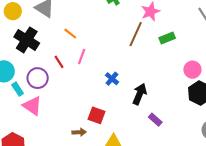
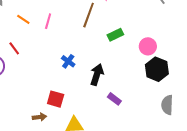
green rectangle: (167, 38) -> (115, 35), moved
pink line: (82, 57) -> (48, 21), moved

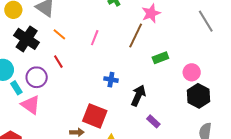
orange line: (23, 19) -> (59, 34), moved
blue cross: (68, 61) -> (111, 80), turned -32
red square: (56, 99) -> (95, 116), size x1.4

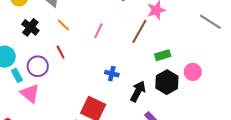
gray line: (206, 21) -> (210, 22), turned -30
black cross: (27, 39) -> (30, 27), size x0.7
black hexagon: (198, 96) -> (167, 82), moved

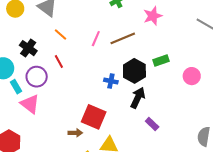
black cross: (30, 27) -> (28, 48), moved
brown line: (139, 31) -> (123, 38), moved, turned 40
black hexagon: (167, 82) -> (134, 71), moved

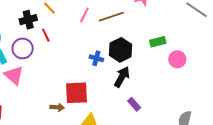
black cross: (28, 48) -> (28, 20), moved, turned 36
green rectangle: (161, 61) -> (158, 42), moved
red square: (94, 117) -> (76, 93), turned -30

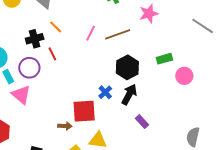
blue cross: (96, 58) -> (105, 92), moved, turned 32

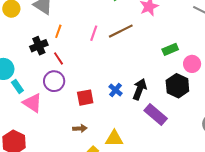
orange line: (56, 27) -> (58, 31), turned 72
black hexagon: (127, 67) -> (177, 86), moved
purple circle: (29, 68) -> (54, 81), moved
red square: (84, 111) -> (85, 98), moved, size x0.7
purple rectangle: (142, 122) -> (156, 115), size x1.6

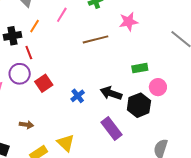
pink line: (94, 33) -> (62, 15), moved
black arrow: (140, 89) -> (111, 93), moved, turned -105
red square: (85, 98) -> (44, 83), moved, turned -36
brown arrow: (80, 128) -> (26, 125), moved
yellow triangle: (114, 139) -> (66, 143), turned 30

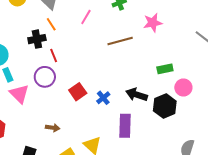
orange line: (35, 26) -> (51, 24), moved, turned -64
red square: (44, 83) -> (78, 92), moved
purple rectangle: (111, 129) -> (125, 126), moved, turned 40

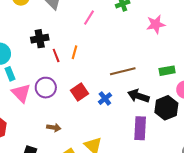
orange line: (51, 24) -> (74, 52), moved, turned 48
brown line: (120, 41) -> (123, 71), moved
purple circle: (45, 77) -> (46, 88), moved
purple rectangle: (125, 126) -> (140, 128), moved

